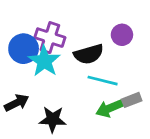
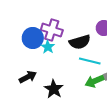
cyan star: (44, 61) -> (48, 47), size x0.6
black star: (53, 119) -> (54, 89), turned 30

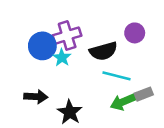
purple cross: (52, 30) -> (67, 36), turned -35
black arrow: (28, 77) -> (36, 97), turned 30

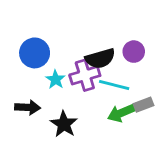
purple circle: (135, 33) -> (134, 52), moved
purple cross: (67, 36) -> (85, 75), moved
cyan star: (62, 58) -> (56, 79), moved

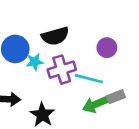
black semicircle: (100, 59) -> (55, 36), moved
cyan star: (56, 79) -> (35, 62), moved, turned 30

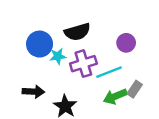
cyan line: (89, 79) -> (109, 72), turned -35
gray rectangle: (116, 97) -> (135, 89), turned -35

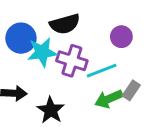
cyan star: (58, 56) -> (42, 52), size x1.5
purple cross: (83, 64) -> (72, 61), turned 35

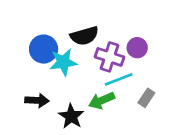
purple cross: (72, 61) -> (109, 57), moved
green arrow: (109, 99) -> (102, 100), moved

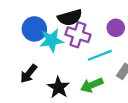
purple cross: (109, 57) -> (78, 35), moved
black arrow: (37, 100) -> (29, 74), turned 126
green arrow: (102, 100) -> (92, 85), moved

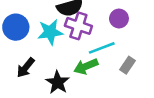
blue circle: (34, 29) -> (16, 27), moved
green arrow: (92, 85) -> (86, 66), moved

